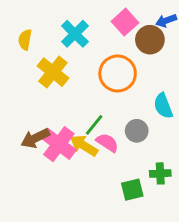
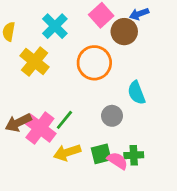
green line: (94, 125) -> (64, 120), moved
pink semicircle: (107, 143) -> (117, 161), moved
yellow arrow: (84, 146) -> (67, 152), moved, turned -50
green square: (132, 190) -> (101, 154), moved

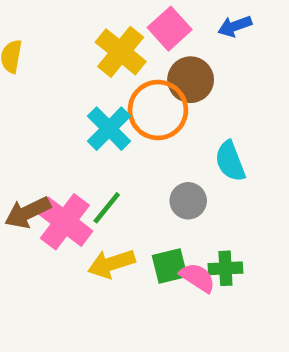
cyan cross: (55, 26) -> (109, 129), moved
brown circle: (124, 32) -> (191, 80), moved
yellow cross: (35, 61) -> (121, 52), moved

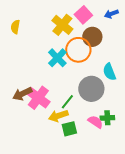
gray circle: (188, 201) -> (91, 89), size x1.6
green line: (107, 208) -> (67, 102), moved
green square: (170, 266) -> (69, 129), moved

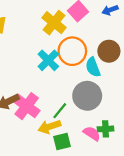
brown circle: (92, 37) -> (109, 51), moved
cyan semicircle: (109, 72) -> (93, 67), moved

